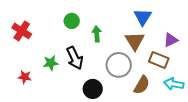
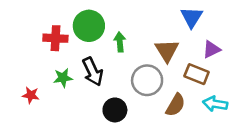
blue triangle: (143, 17) -> (192, 17), moved
green circle: (72, 21) -> (89, 26), size x1.6
red cross: (22, 31) -> (55, 38), moved, turned -30

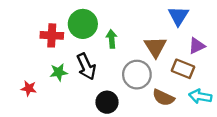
brown semicircle: (176, 105) -> (163, 98), turned 85

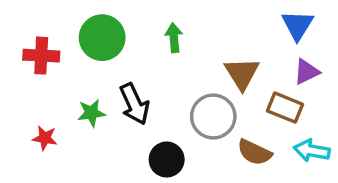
blue triangle: (178, 16) -> (298, 25), moved
green circle: (83, 24) -> (102, 38), moved
red cross: (52, 35) -> (41, 56), moved
green arrow: (112, 39) -> (174, 38), moved

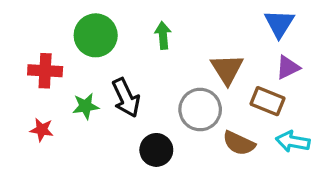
red cross: (41, 56) -> (45, 71), moved

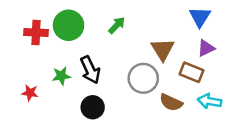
green arrow: (163, 35) -> (117, 25), turned 48
red cross: (45, 71) -> (36, 33), moved
black circle: (156, 150) -> (93, 107), moved

